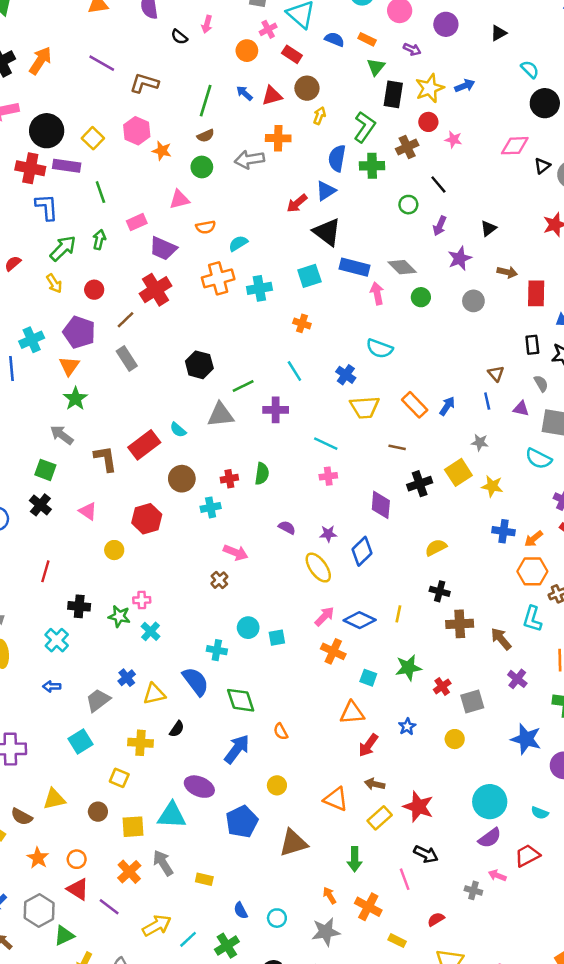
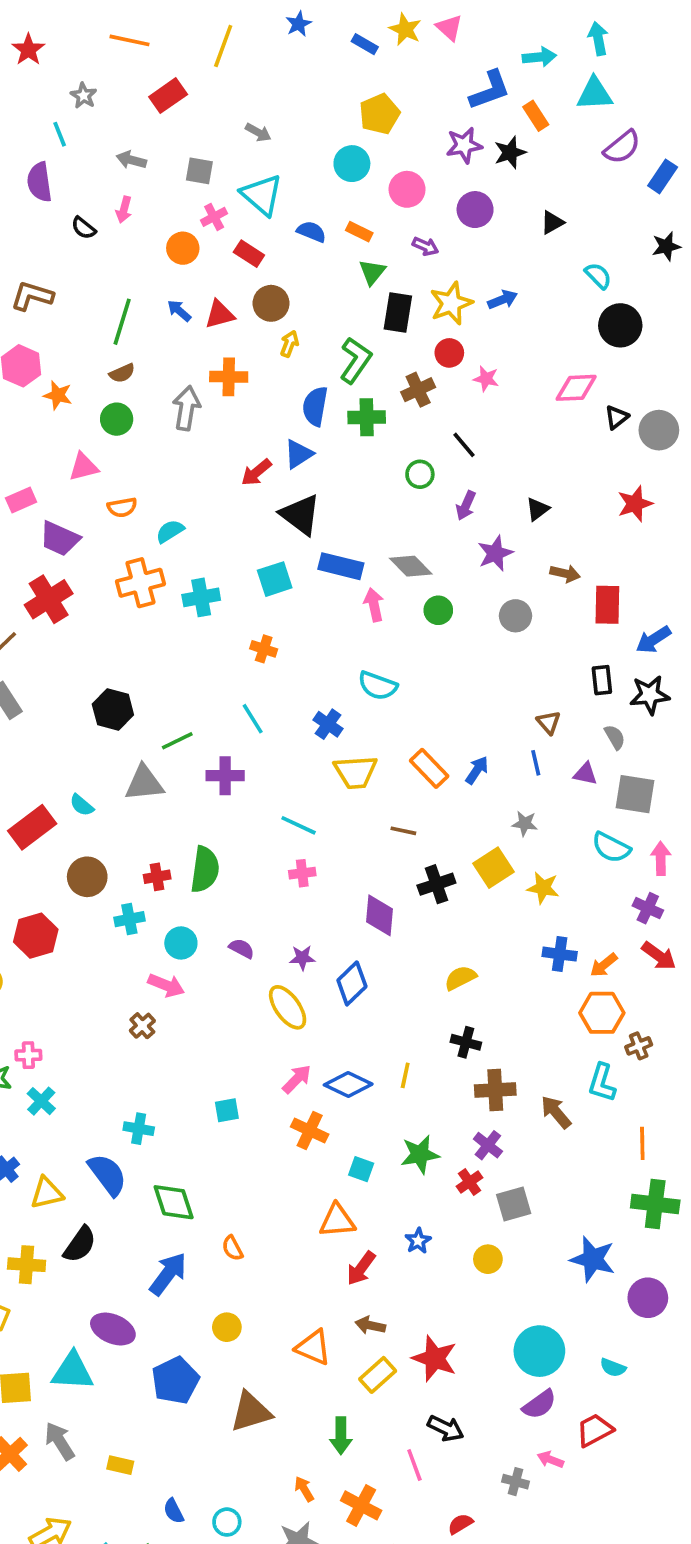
gray arrow: (249, 159) -> (186, 408), turned 108
green semicircle: (262, 474) -> (205, 869), size x1.4
cyan circle: (248, 628) -> (181, 943), moved
purple cross: (517, 679) -> (488, 1145), moved
black semicircle: (177, 729) -> (80, 1244), size x1.5

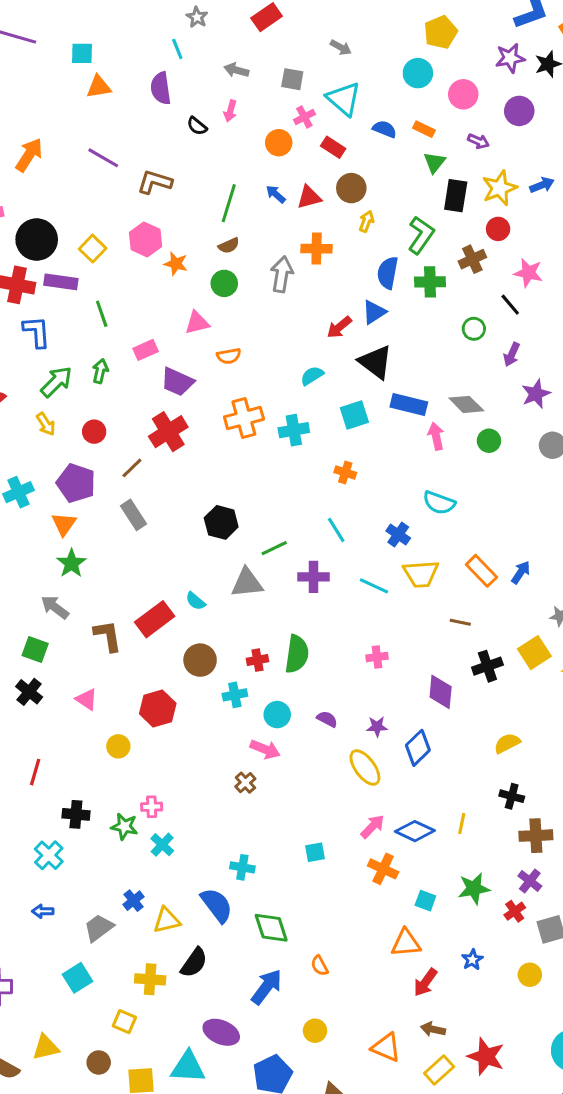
pink star: (486, 379) -> (528, 273), moved, size x1.4
cyan semicircle: (170, 531) -> (312, 376), moved
cyan line: (299, 825) -> (374, 586), moved

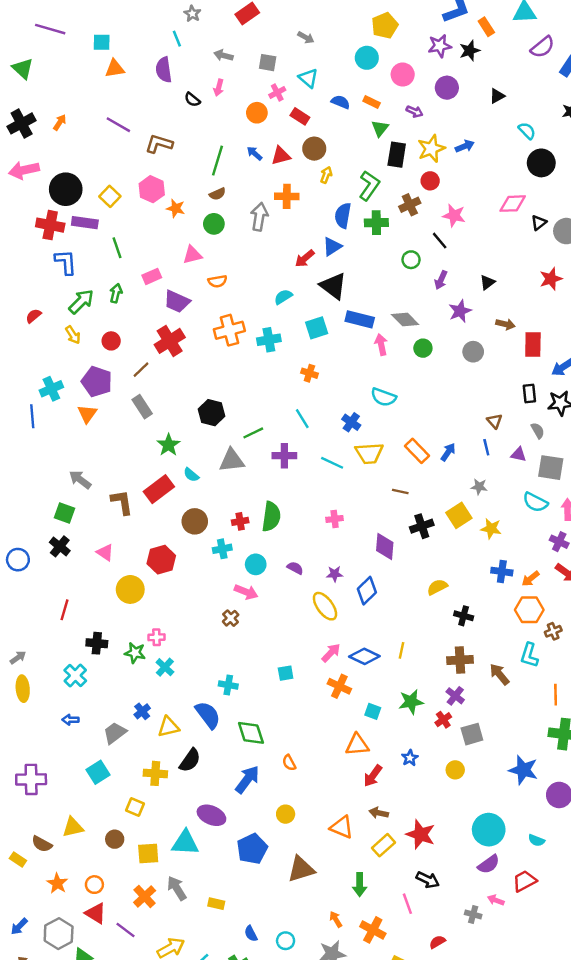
cyan triangle: (344, 99) -> (308, 78), size x0.7
orange arrow: (29, 155) -> (60, 122), size x0.6
green star: (71, 563) -> (168, 445), moved
yellow circle: (118, 746) -> (130, 589), size x1.5
black cross: (512, 796) -> (464, 616), moved

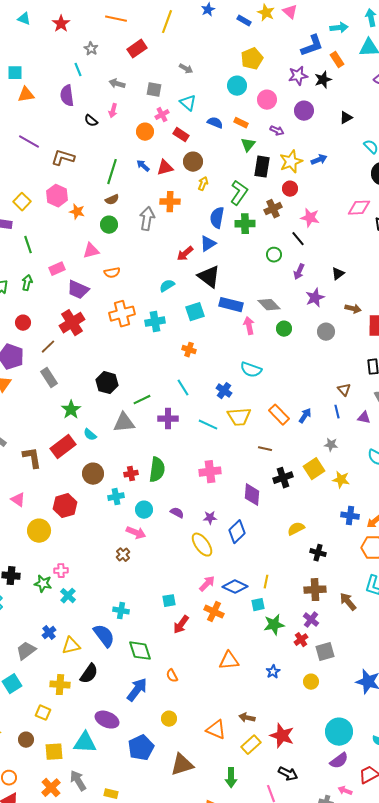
pink cross: (335, 519) -> (210, 472), size x1.5
cyan square: (373, 711) -> (258, 605), moved, turned -32
red arrow: (373, 776) -> (181, 625), moved

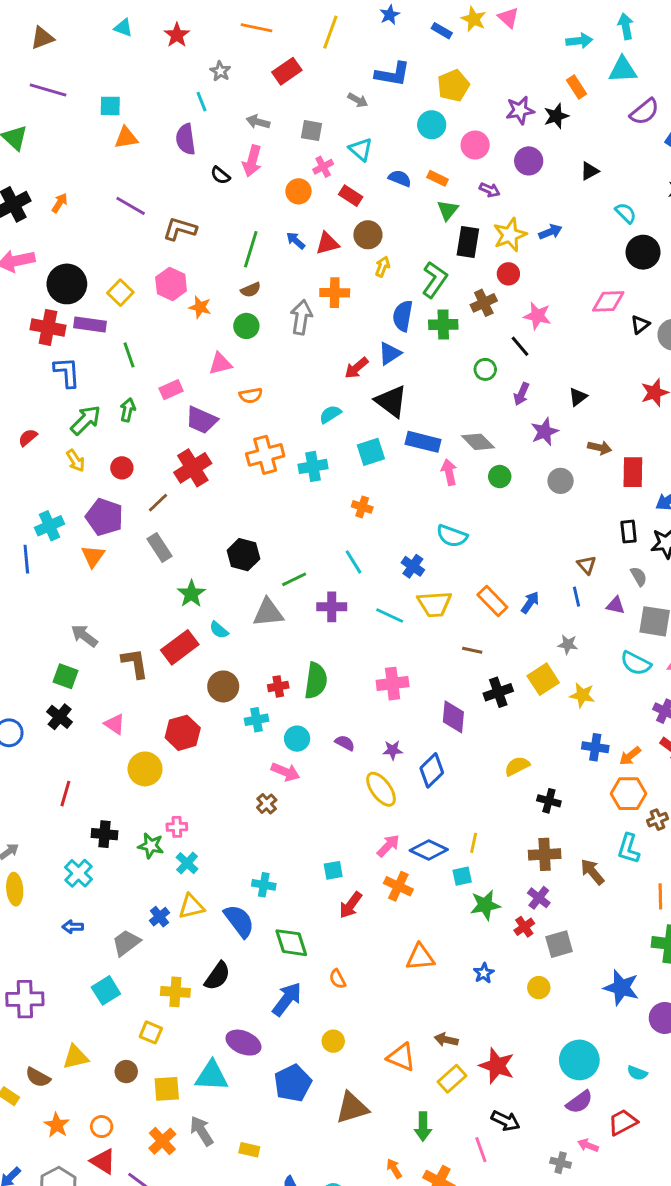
blue L-shape: (312, 46) -> (393, 74), moved, turned 30
pink arrow: (113, 111) -> (252, 161), size x1.5
yellow triangle: (71, 646) -> (191, 906), moved

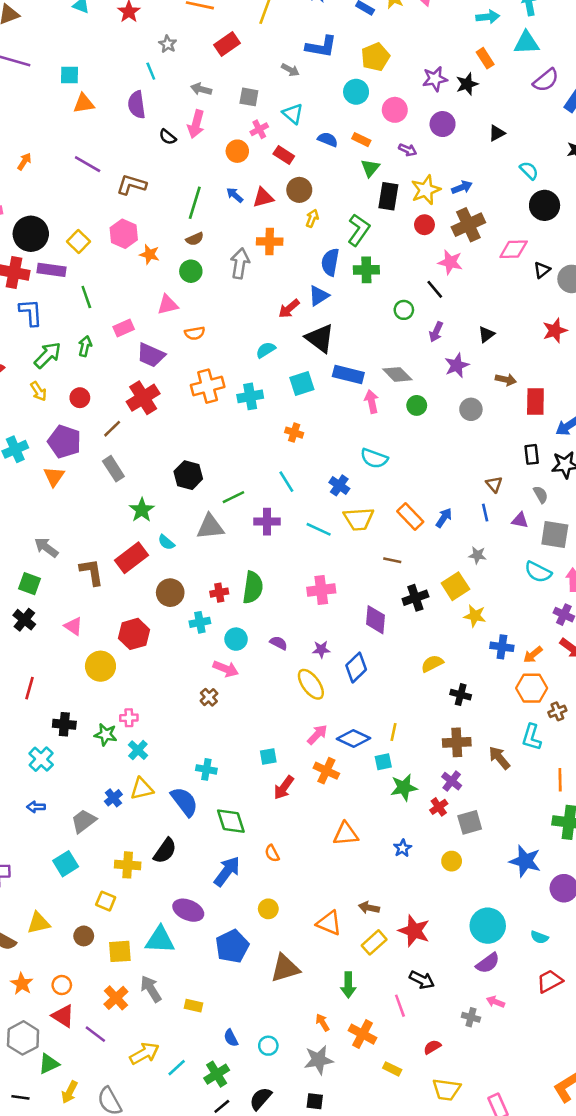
brown cross: (484, 303) -> (468, 225), moved, size x1.4
yellow star: (582, 695) -> (475, 616), moved
red trapezoid: (623, 1122) -> (550, 981), moved

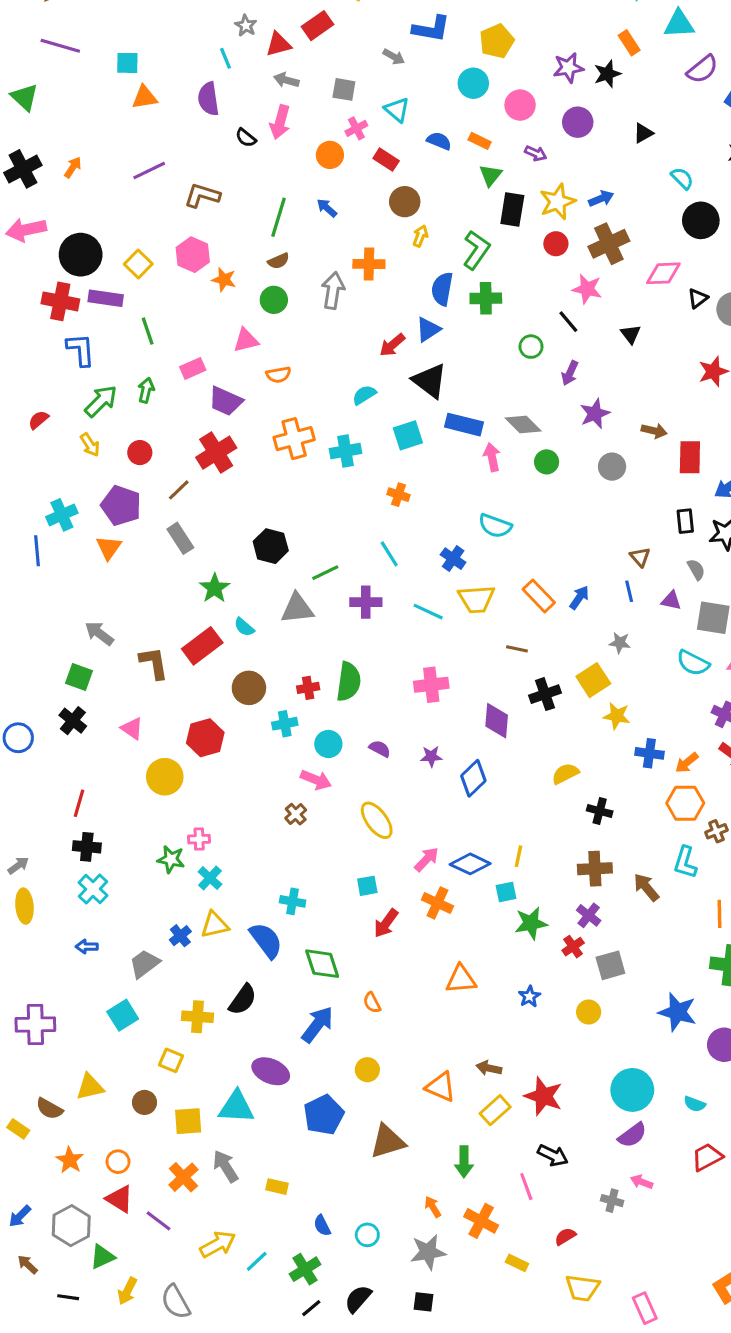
purple line: (88, 164) -> (149, 170), turned -56
red triangle: (263, 198) -> (279, 44), moved
black triangle: (486, 334) -> (631, 334), moved, turned -30
yellow ellipse: (311, 684) -> (377, 820), moved
black cross: (64, 724) -> (87, 847), moved

